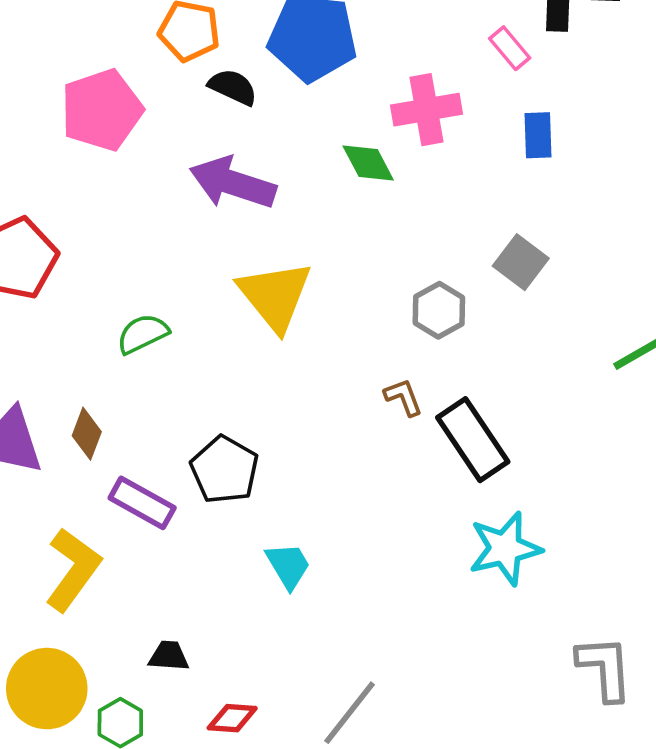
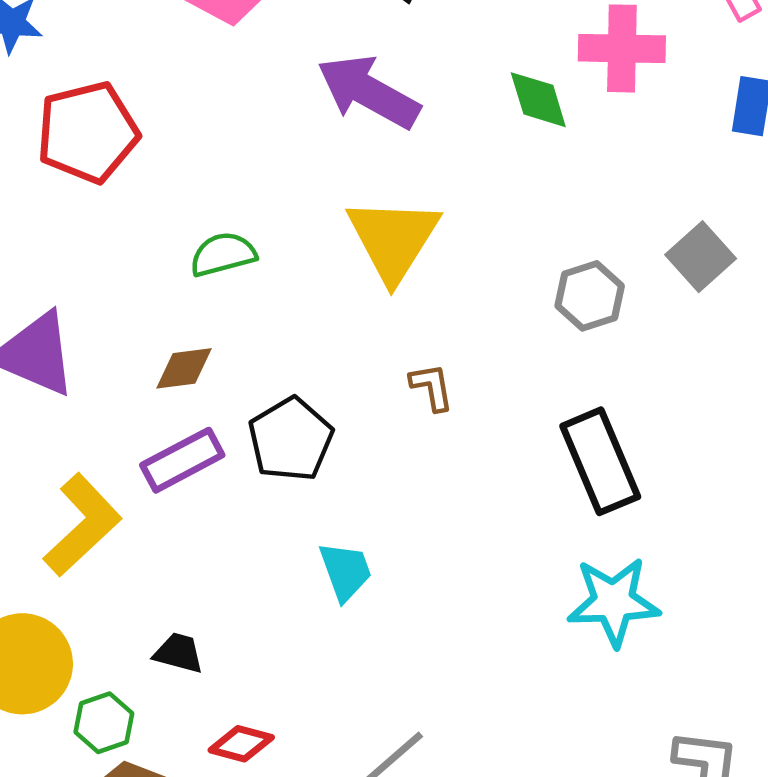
brown L-shape: (403, 397) -> (432, 387), moved
brown diamond: (87, 434) -> (184, 368), moved, turned 51
purple rectangle: (142, 503) -> (182, 460), turned -68

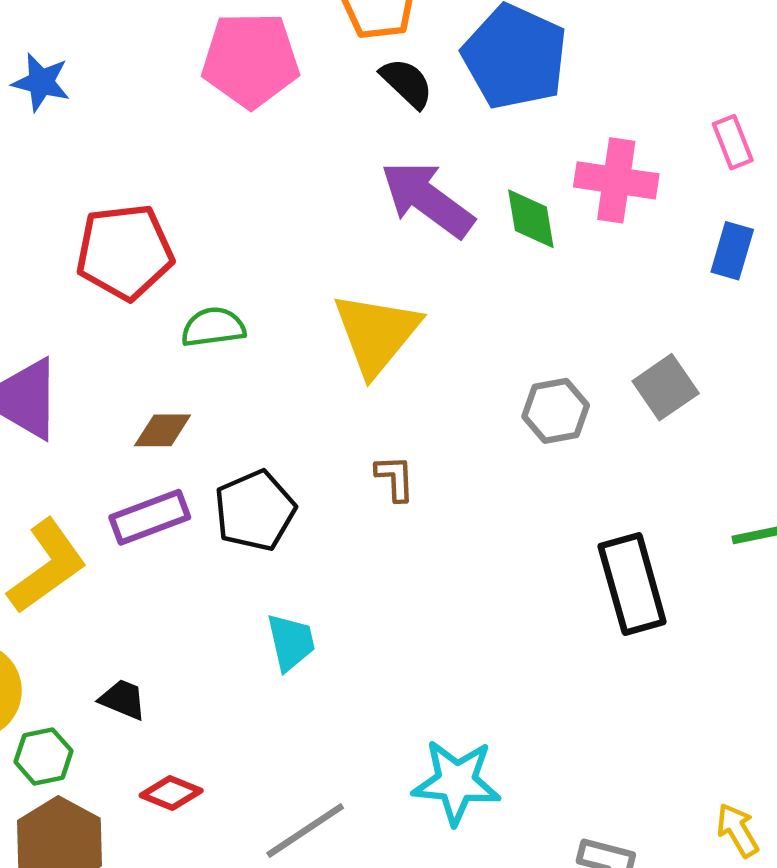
purple arrow: (369, 92) -> (427, 199), moved
red pentagon: (88, 132) -> (125, 252), moved
black rectangle: (600, 461) -> (632, 584), moved
cyan star: (614, 602) -> (456, 782), moved

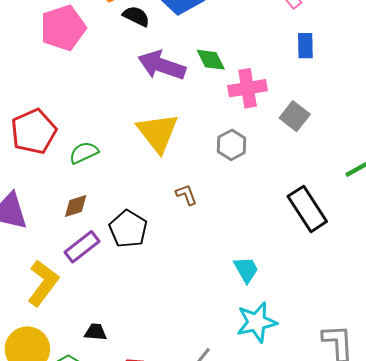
pink cross: (616, 180) -> (248, 88), moved
gray hexagon: (556, 411) -> (232, 145), moved
cyan trapezoid: (291, 642) -> (246, 270), moved

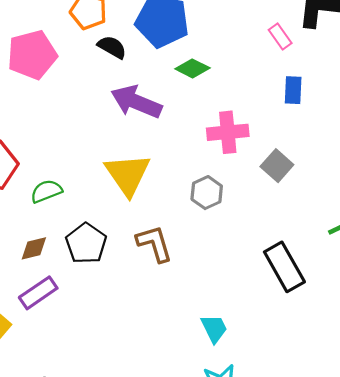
green diamond: (211, 60) -> (192, 68), moved, turned -40
brown L-shape: (186, 195) -> (154, 244), size x1.6
black pentagon: (128, 229) -> (86, 243), moved

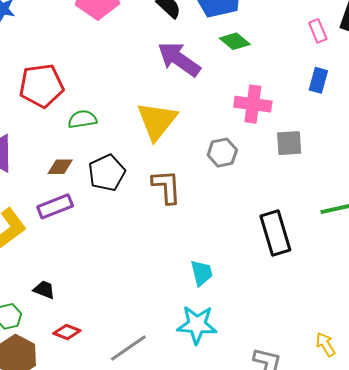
gray square: (277, 166) -> (289, 143), turned 32

